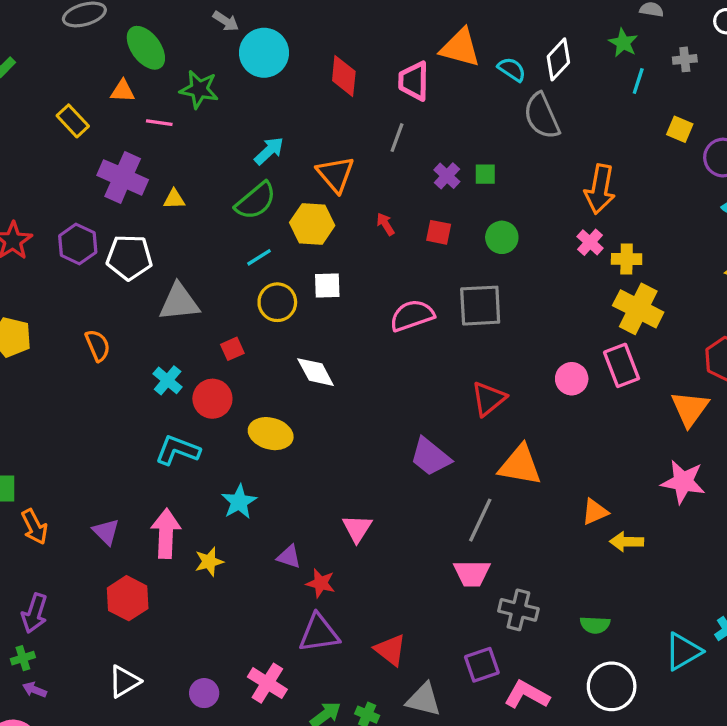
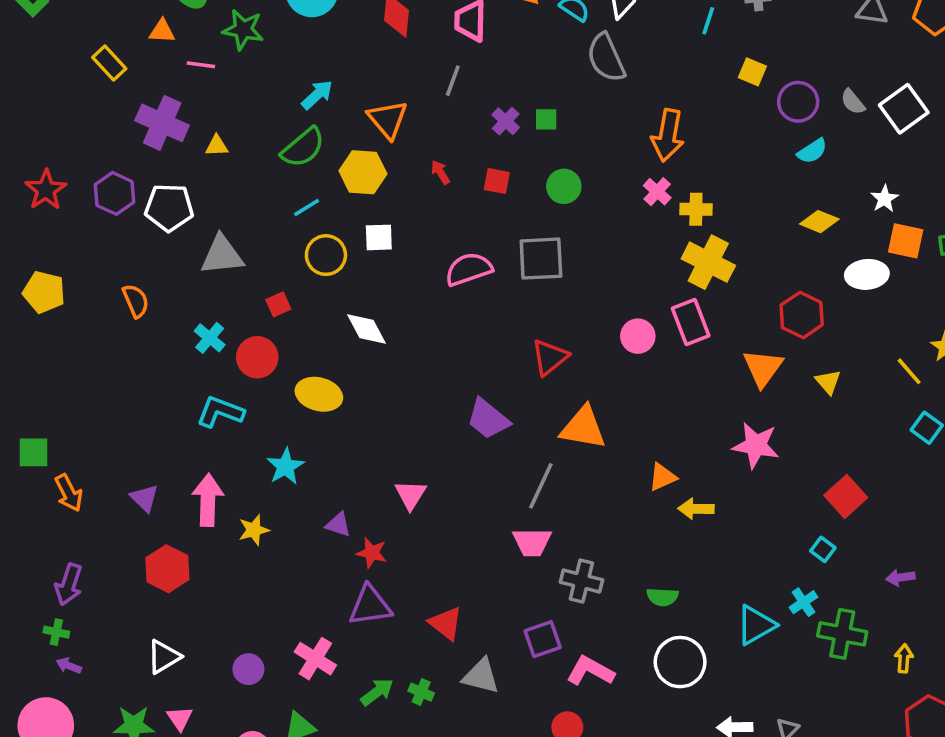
green cross: (23, 658) -> (56, 632), turned 30

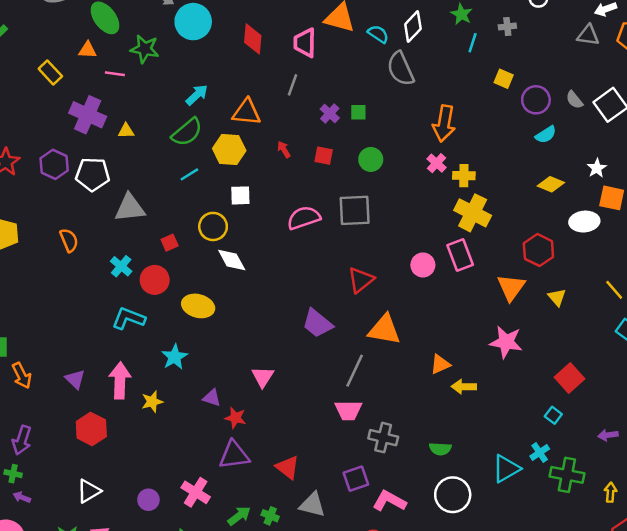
orange triangle: (388, 119) -> (247, 112), turned -44
yellow circle: (326, 255) -> (213, 226), moved

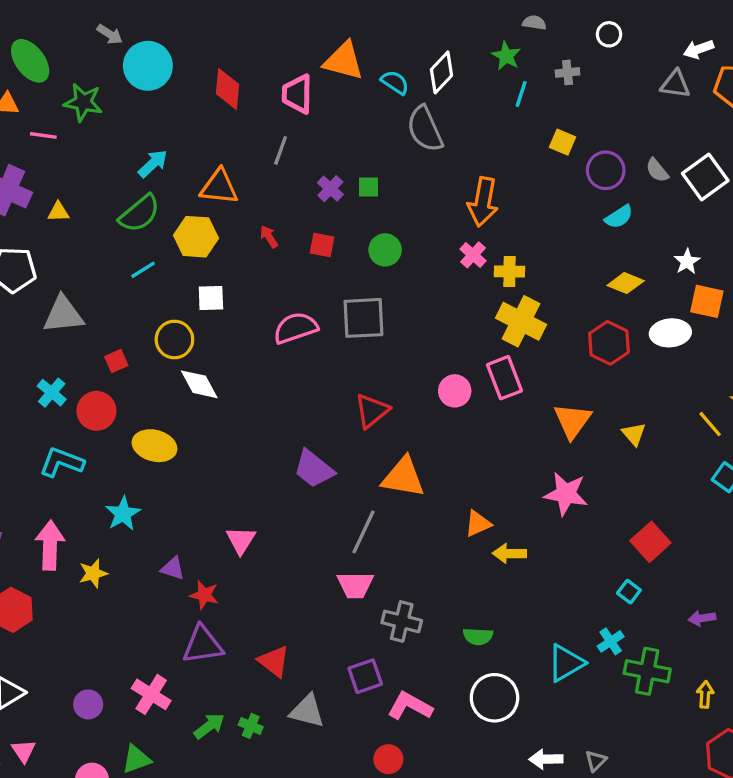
red hexagon: (538, 250) -> (609, 343), moved

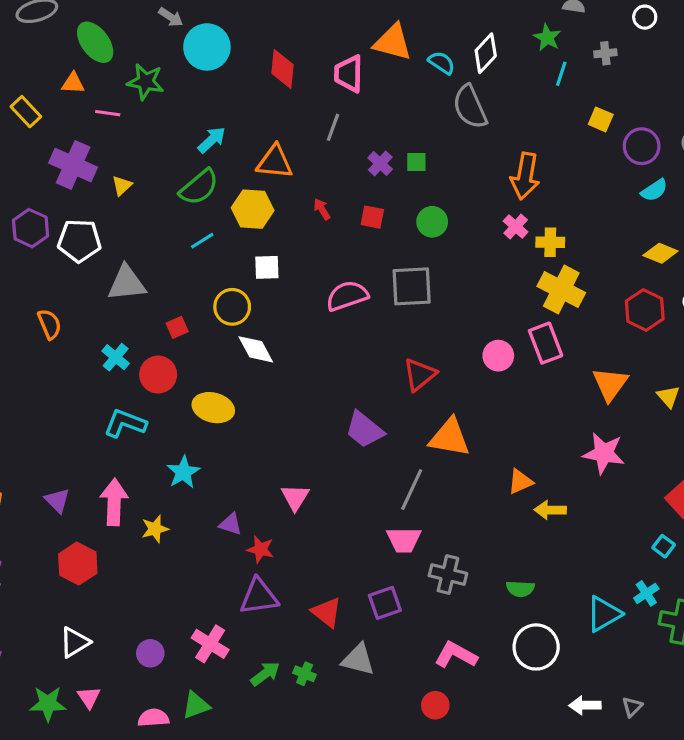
yellow triangle: (58, 212) -> (122, 186), turned -40
purple square: (365, 676) -> (385, 603), moved

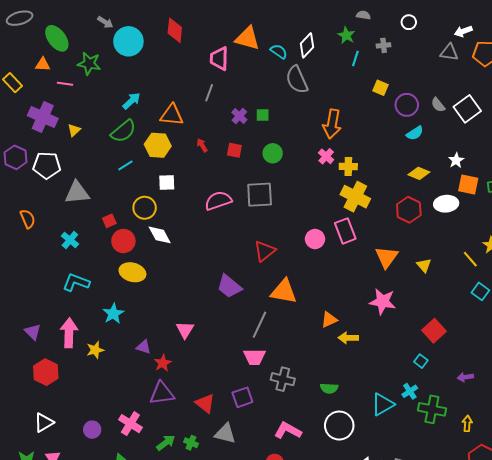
red diamond: (283, 69) -> (175, 30), moved
red circle: (158, 375) -> (123, 241), moved
red star: (260, 549) -> (163, 363), turned 30

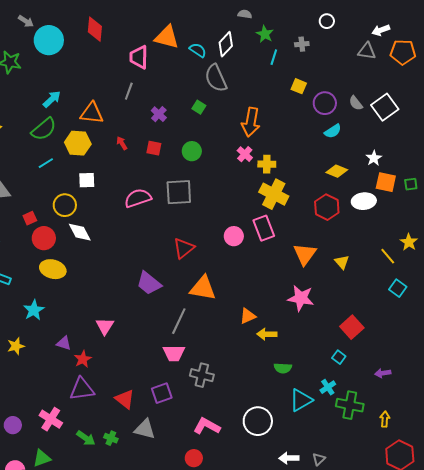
gray semicircle: (363, 15) -> (245, 14), moved
green square: (263, 115) -> (199, 107), moved, turned 32
green semicircle: (329, 388) -> (283, 368), moved
green arrow: (166, 443) -> (86, 438), turned 72

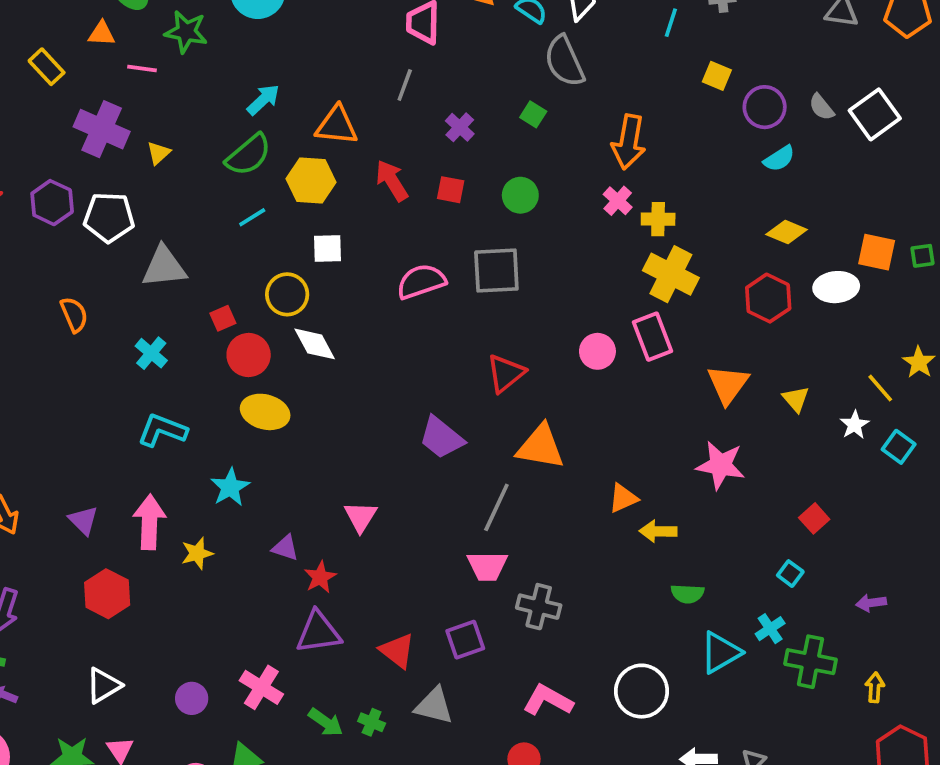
red arrow: (122, 143) -> (392, 181), size x1.6
white star: (374, 158) -> (855, 425), moved
red square: (352, 327) -> (814, 518), size x0.7

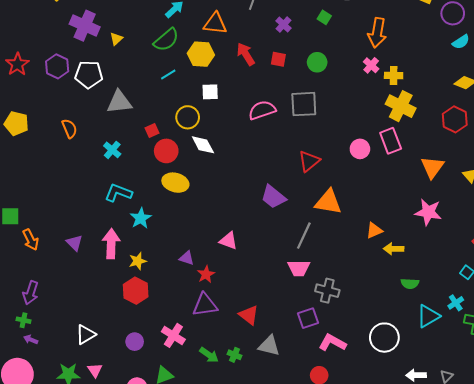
cyan star: (230, 487) -> (141, 218), moved
pink triangle: (361, 517) -> (228, 241), turned -42
red hexagon: (107, 594) -> (136, 291), moved
purple square: (465, 640) -> (308, 318), moved

